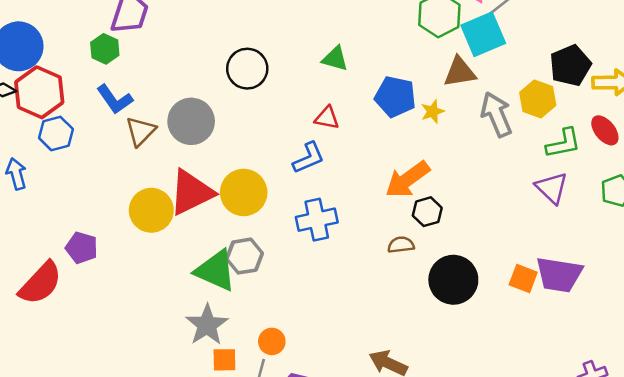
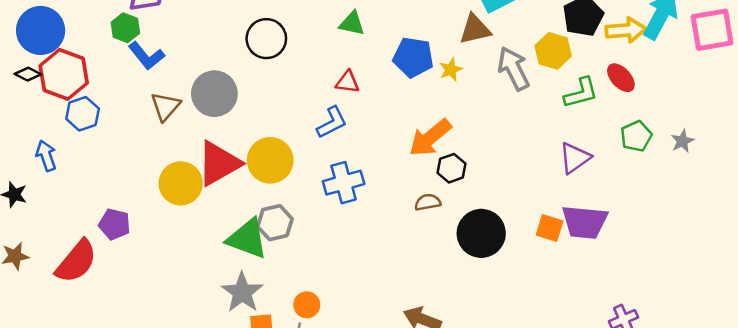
blue L-shape: (115, 99) -> (146, 56), moved
purple triangle: (552, 188) -> (575, 158), moved, turned 44

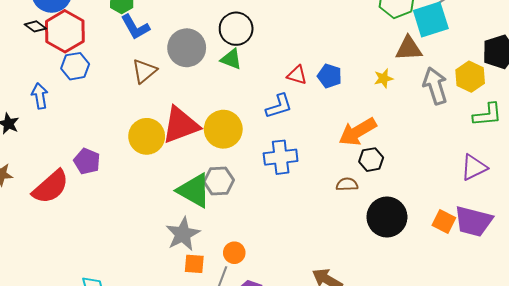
green triangle: (352, 23) -> (231, 59), moved
blue pentagon: (413, 57) -> (330, 76), moved, size x0.7
gray circle: (214, 94) -> (187, 48), moved

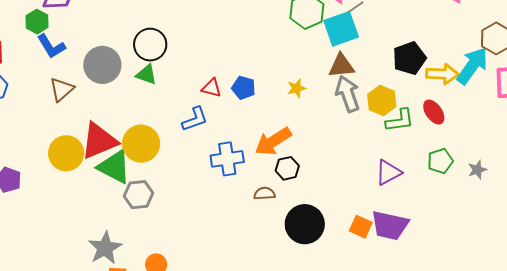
brown triangle: (409, 48) -> (341, 66), moved
yellow hexagon: (470, 77) -> (382, 101), moved
blue cross: (281, 157) -> (227, 159), moved
green triangle: (194, 191) -> (114, 167), moved

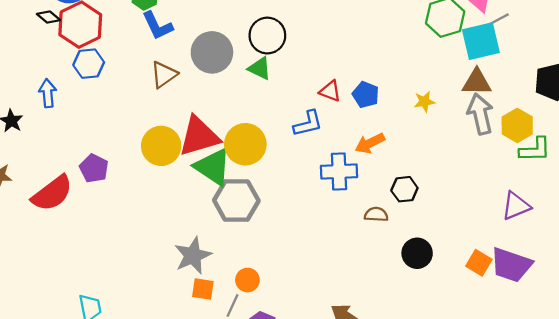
orange arrow: (273, 141) -> (370, 143), moved, size x0.7
gray hexagon: (139, 195) -> (236, 200), size x1.4
black circle: (305, 224) -> (417, 253), size x0.7

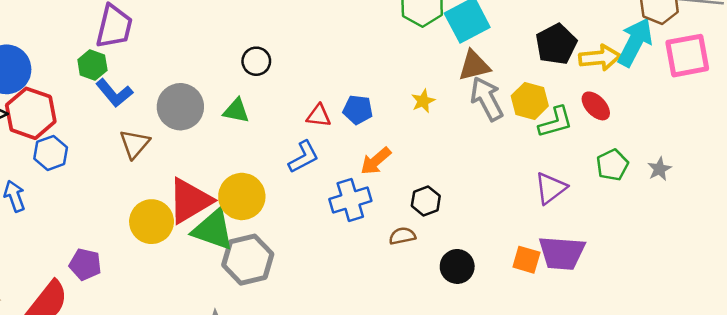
black circle: (267, 36) -> (256, 61), moved, size x0.7

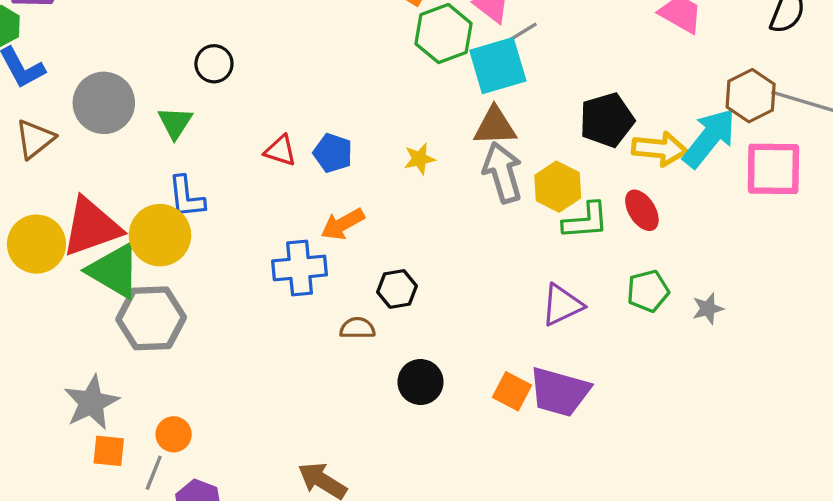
green triangle: (236, 111) -> (175, 123), turned 40
blue L-shape: (304, 157) -> (186, 197), moved, turned 100

